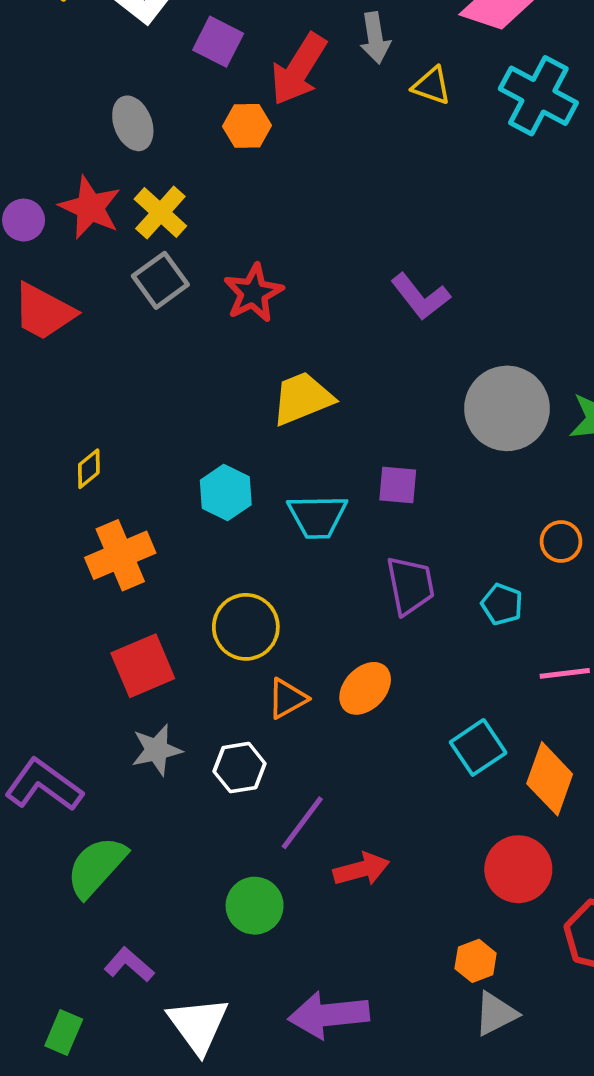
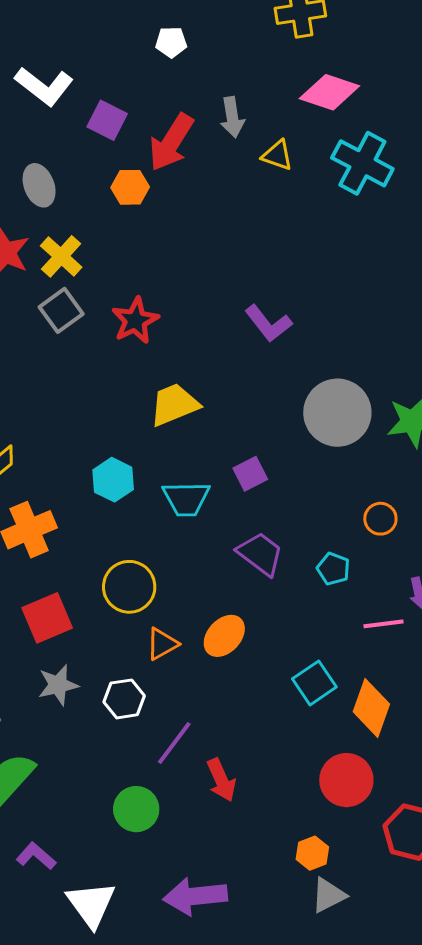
purple square: (398, 485) -> (250, 474), turned -32
purple trapezoid: (410, 585) -> (260, 554), turned -42
red arrow: (361, 869) -> (221, 780), turned 81

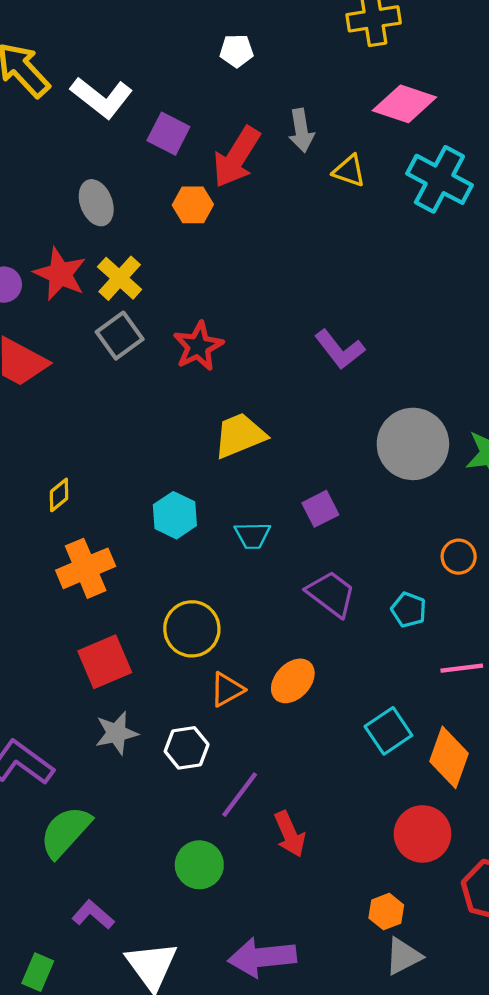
cyan trapezoid: (186, 499) -> (252, 535), size x0.7

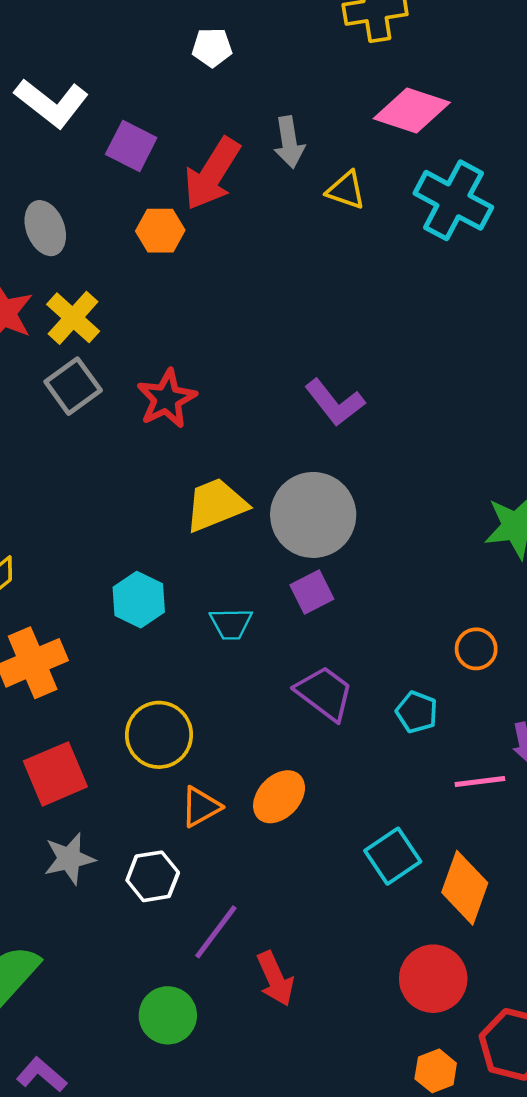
gray circle: (413, 444) -> (313, 515), moved
orange hexagon: (386, 912) -> (436, 1071), moved

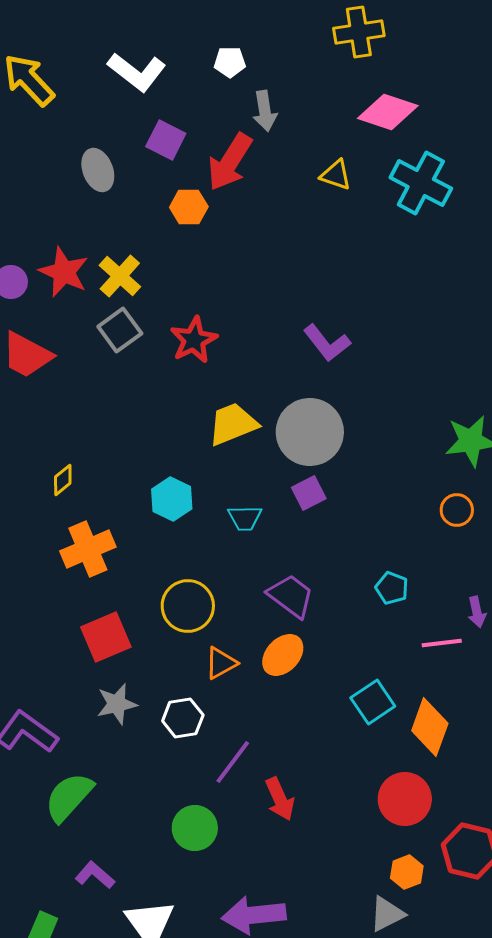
white L-shape: (52, 103) -> (137, 72), moved
gray arrow: (289, 142) -> (265, 111), moved
gray ellipse: (45, 228) -> (98, 170), moved
orange circle: (476, 649) -> (457, 510), moved
purple trapezoid: (325, 693) -> (291, 596), moved

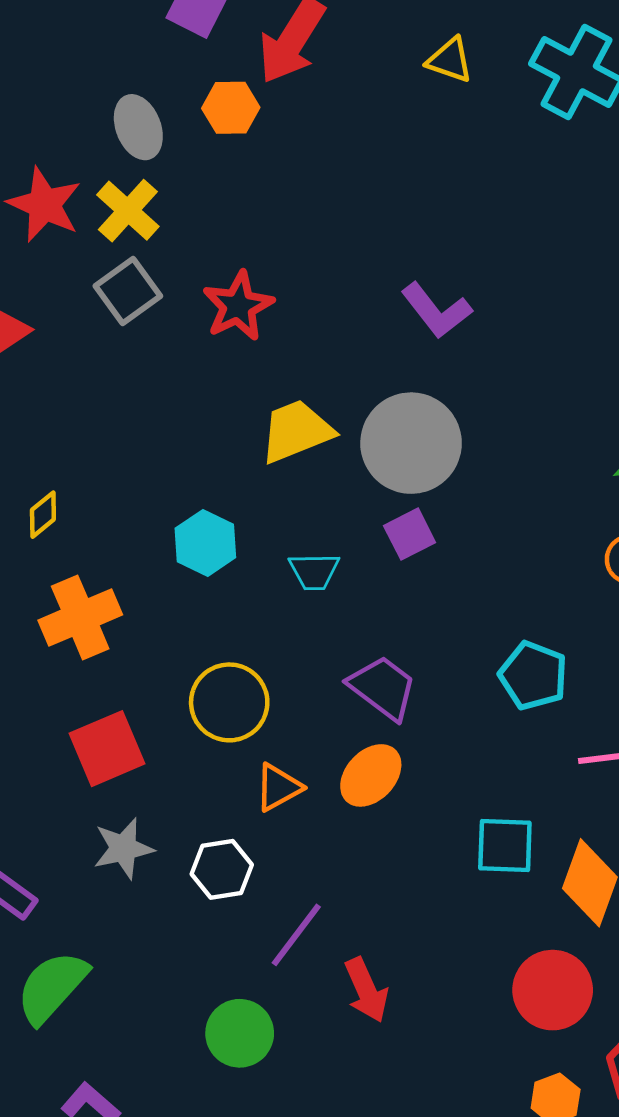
gray ellipse: (98, 170) -> (138, 127), moved
cyan pentagon: (392, 588) -> (533, 676), size x1.4
cyan square: (373, 702) -> (505, 845), turned 36

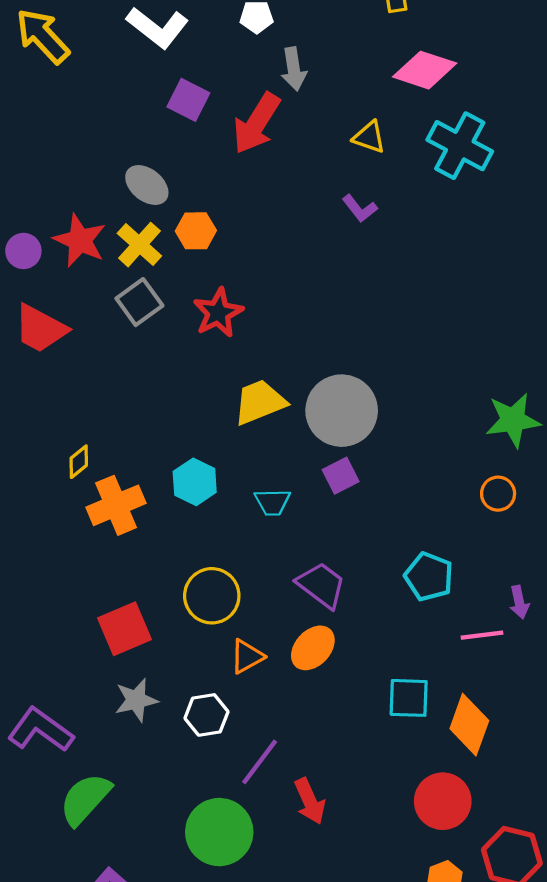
orange hexagon: (231, 108) -> (196, 231), moved
gray ellipse: (138, 127) -> (147, 185), turned -30
purple L-shape: (436, 310) -> (360, 208), moved, size x0.7
orange cross: (80, 617) -> (116, 505), moved
green circle: (240, 1033) -> (219, 832), size x1.4

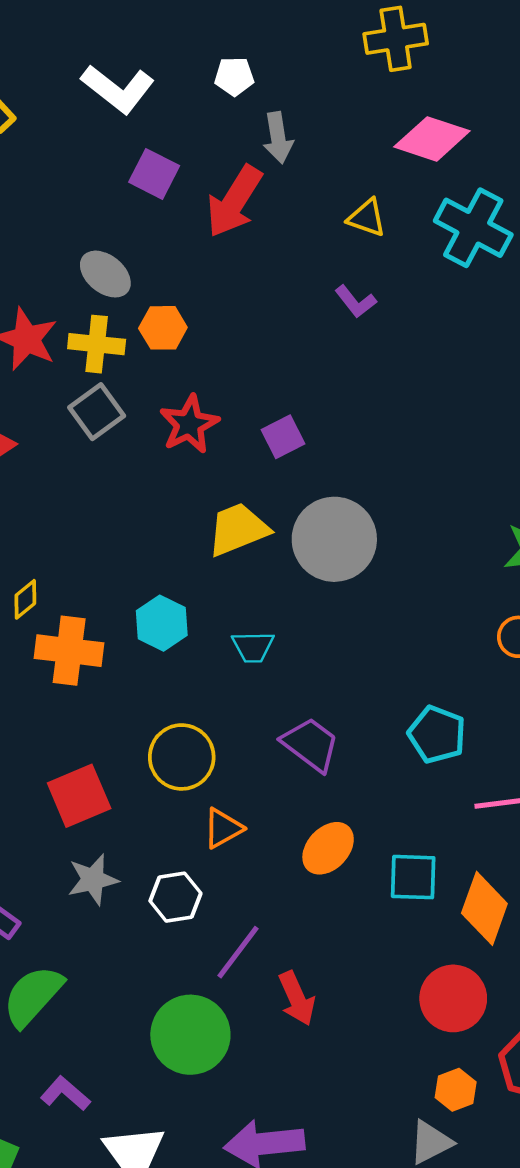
yellow cross: (139, 245) -> (97, 344), turned -36
purple square: (341, 476) -> (283, 437), moved
orange cross: (116, 505) -> (69, 651), turned 30
orange ellipse: (313, 648) -> (328, 848), moved

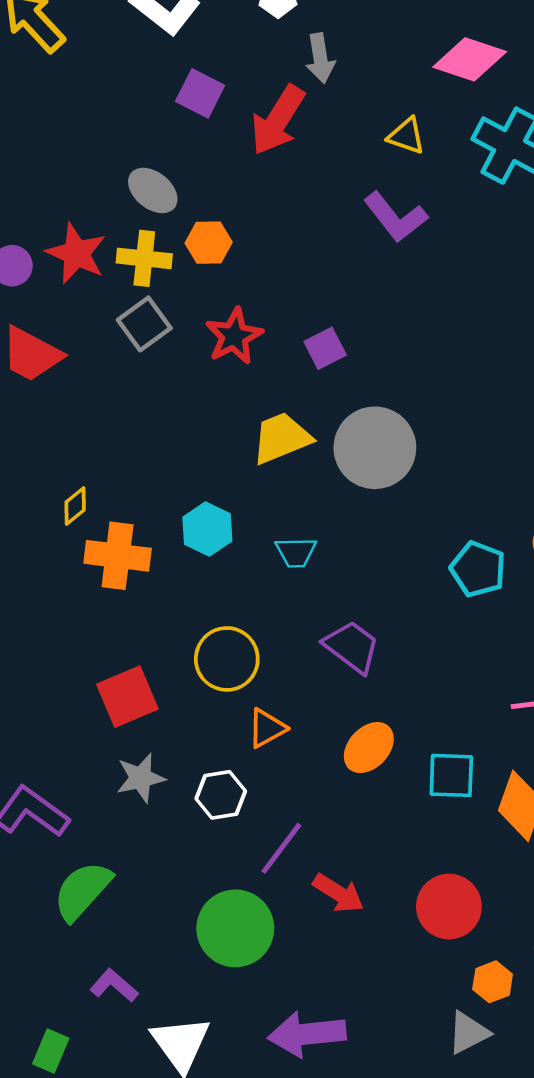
purple L-shape: (356, 302) -> (396, 217), size x1.6
cyan pentagon: (437, 734) -> (478, 569), moved
red arrow: (297, 998) -> (338, 893), turned -34
red circle: (453, 998) -> (449, 907), moved

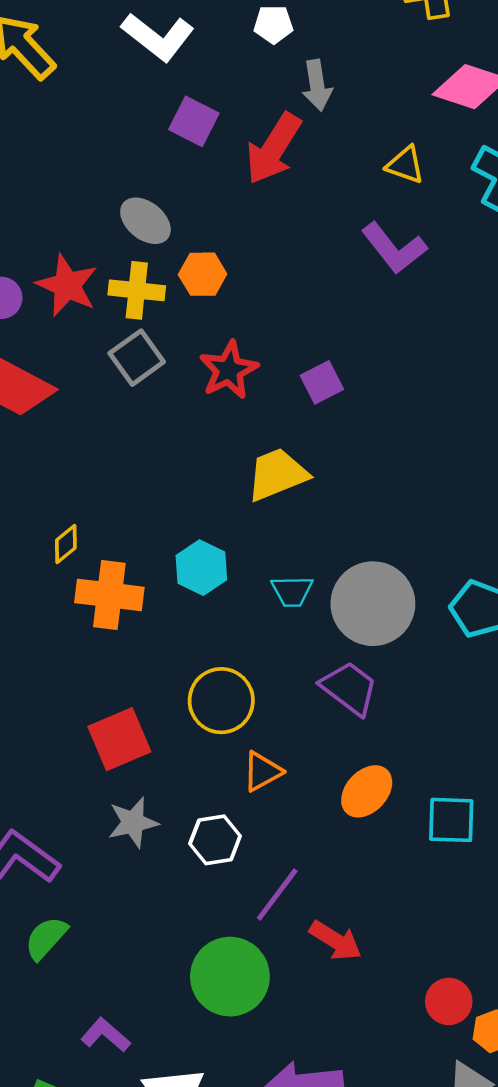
gray circle: (375, 448) -> (373, 604), moved
green semicircle: (82, 891) -> (46, 938), moved, size x0.7
red circle: (449, 907) -> (449, 1001), moved, size x0.7

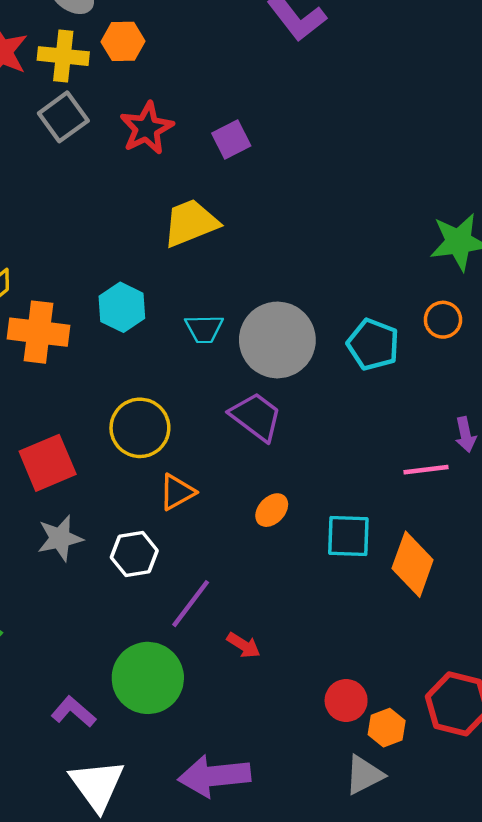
orange ellipse: (367, 791) -> (272, 510), size x0.7
red arrow: (336, 941) -> (244, 645), size x0.7
purple L-shape: (106, 1035) -> (73, 712), moved

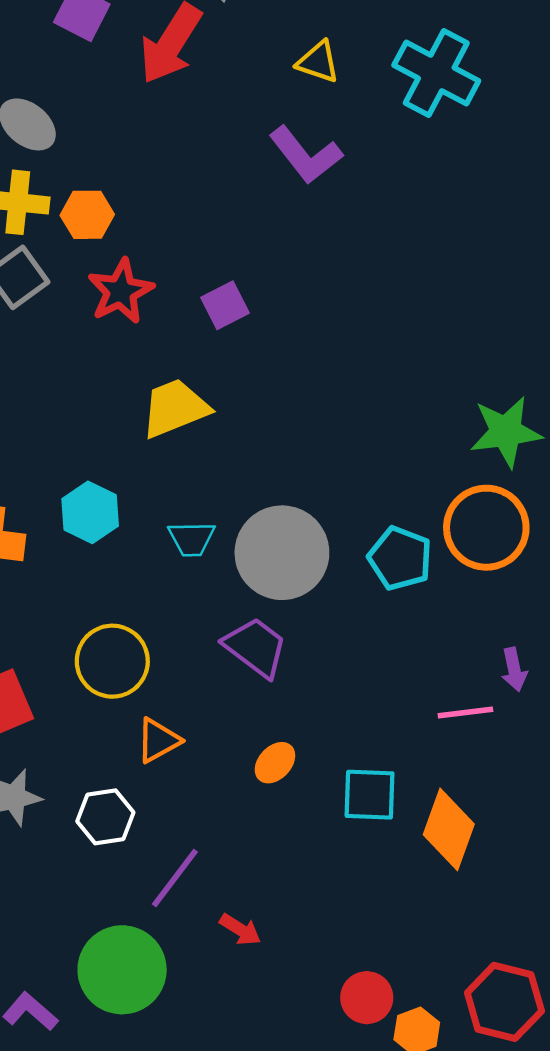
orange hexagon: (123, 41) -> (87, 215), moved
orange circle: (443, 320) -> (486, 528), size x1.8

